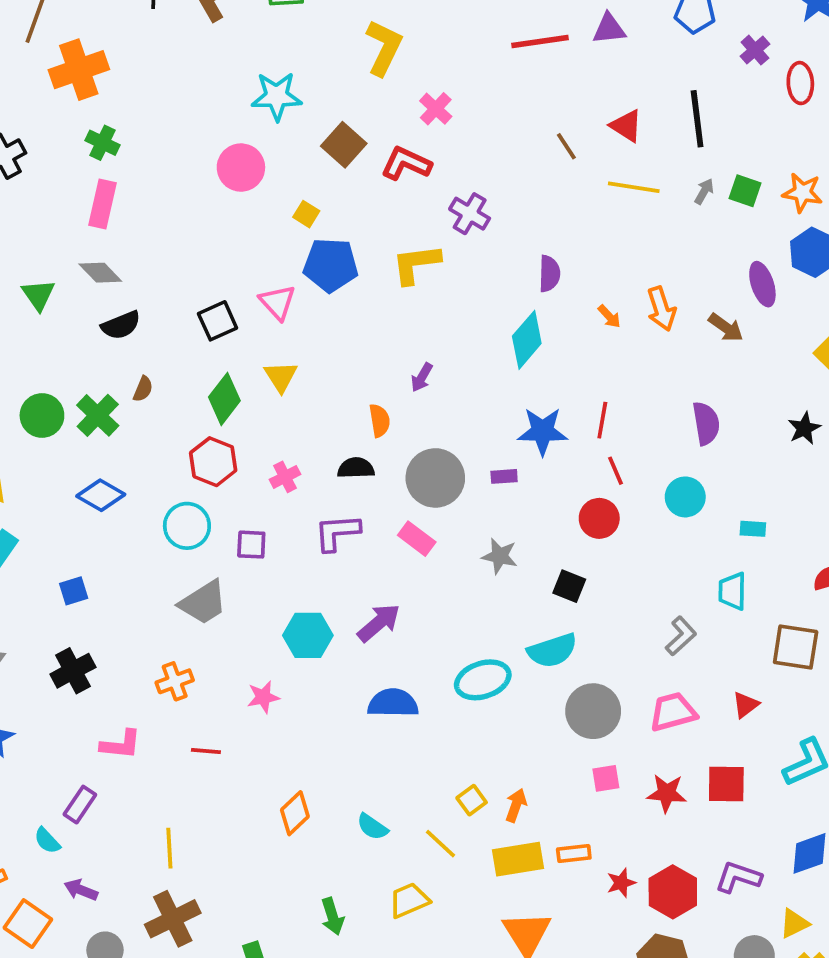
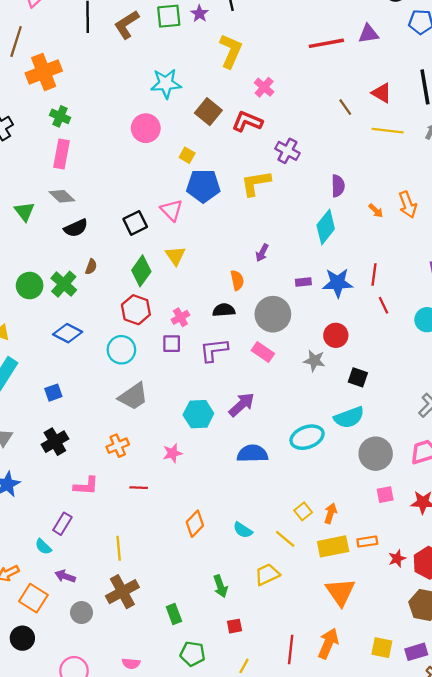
purple rectangle: (504, 476) -> (303, 282), moved
red circle: (599, 518) -> (336, 335), moved
purple square: (251, 545) -> (172, 344), moved

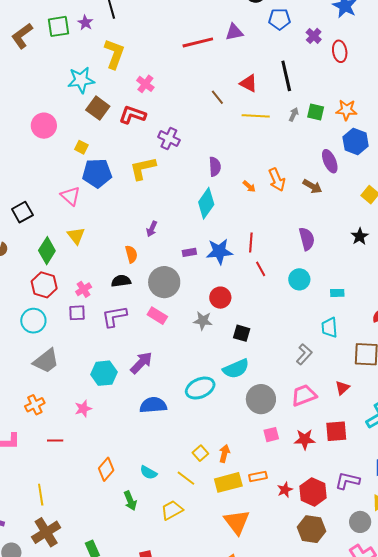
cyan star: (166, 84) -> (81, 80), moved
black square: (135, 223) -> (22, 212), moved
green arrow: (220, 586) -> (130, 501), moved

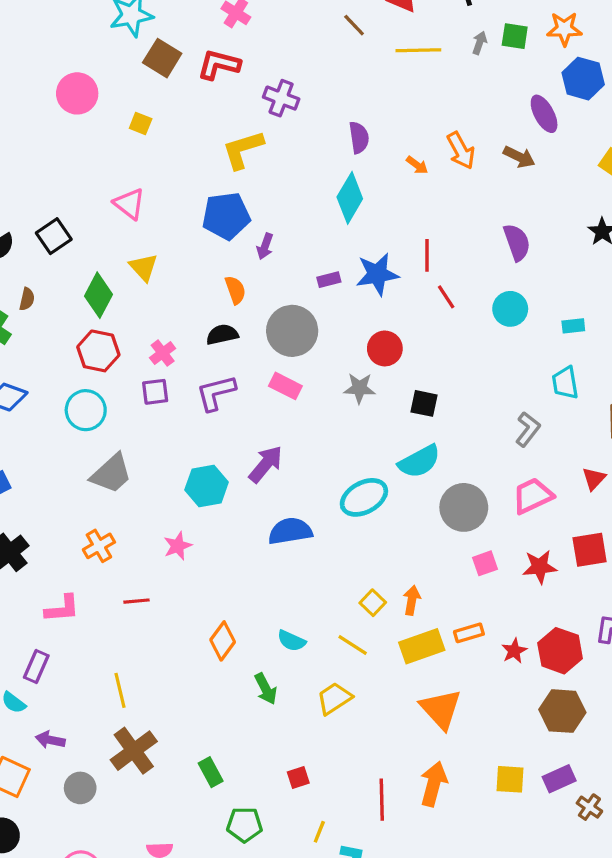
blue pentagon: (97, 173) -> (226, 216), moved

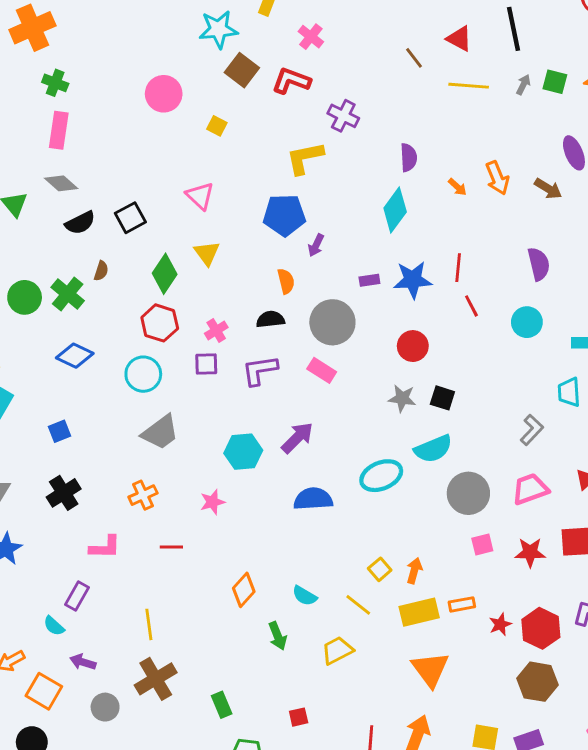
gray star: (360, 388) -> (402, 398), moved

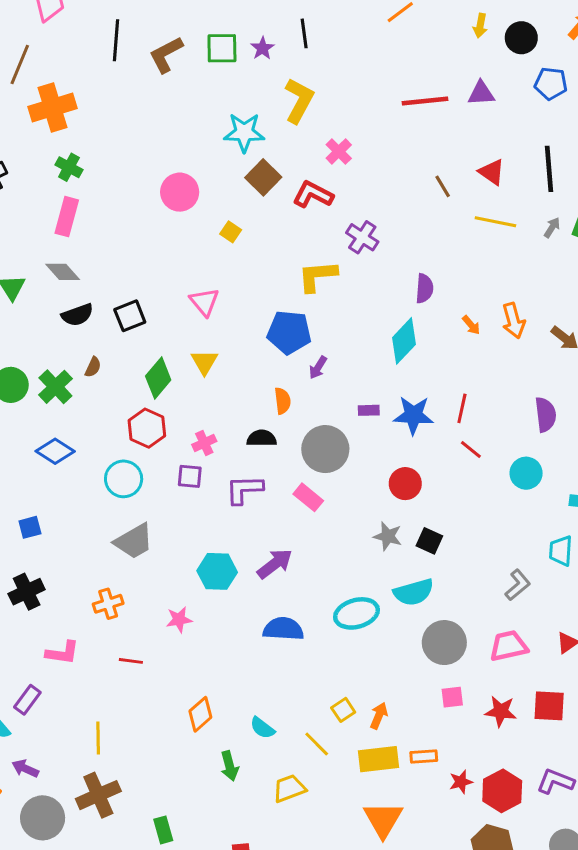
red line: (471, 306) -> (471, 450), turned -30
gray circle: (105, 707) -> (43, 818), size x1.5

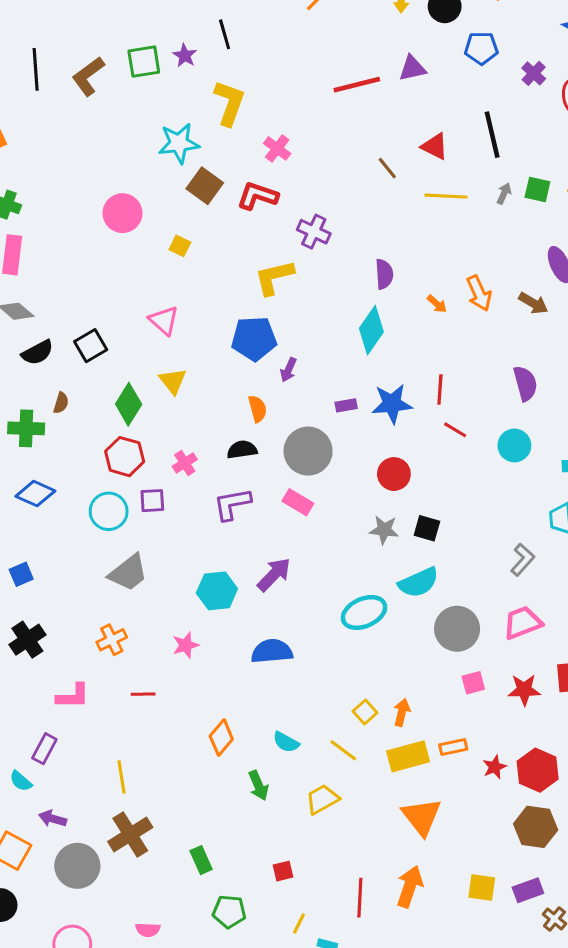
green cross: (55, 387) -> (26, 428), turned -36
purple square: (190, 476) -> (152, 501), moved
blue semicircle: (283, 629) -> (272, 651), moved

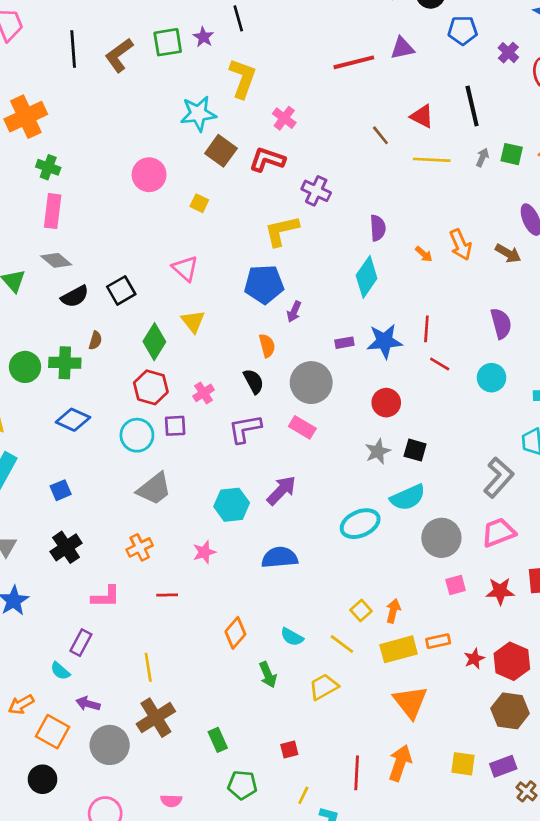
black semicircle: (242, 450) -> (254, 381), turned 70
gray star: (384, 530) -> (378, 451), turned -30
gray L-shape: (523, 560) -> (499, 478), size x1.4

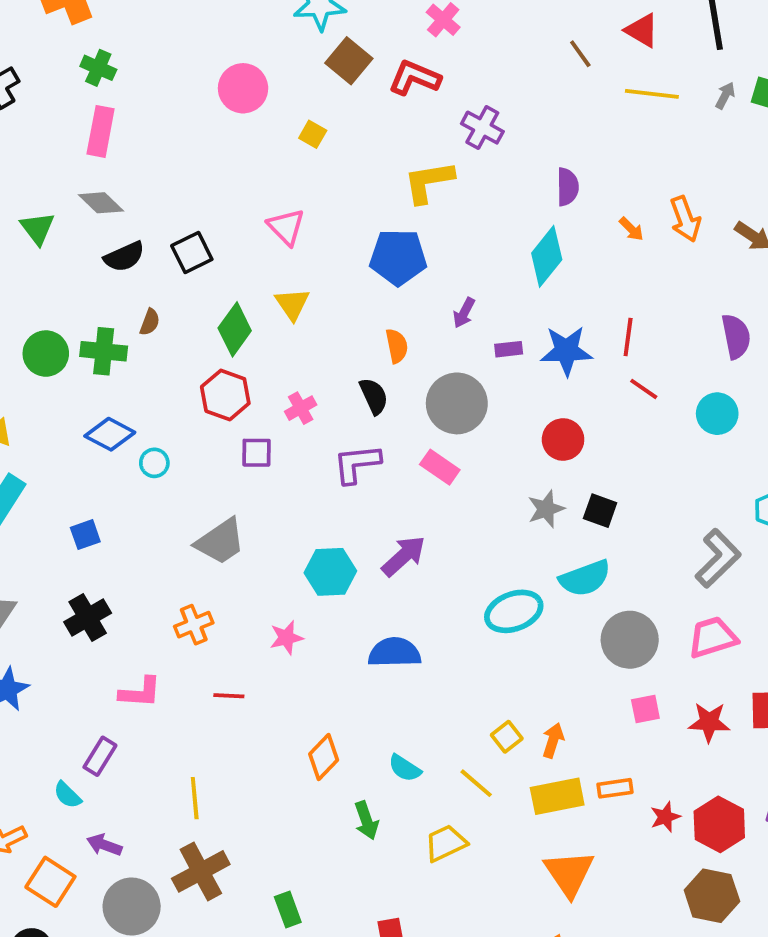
purple arrow: (294, 312) -> (464, 313), moved
cyan circle: (137, 435) -> (154, 463), moved, size x0.6

